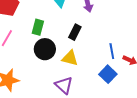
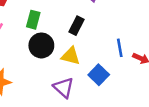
blue square: (108, 74) -> (99, 75), moved

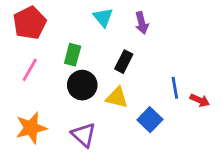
purple triangle: (64, 88) -> (84, 135), moved

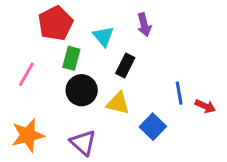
cyan triangle: (103, 17) -> (103, 36), moved
red pentagon: (30, 23) -> (55, 23), moved

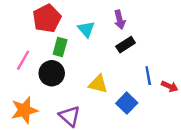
black rectangle: (125, 65) -> (126, 45), moved, turned 30
black circle: (82, 90) -> (52, 73), moved

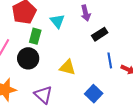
black rectangle: (126, 45) -> (100, 34), moved
blue square: (127, 103) -> (94, 94), moved

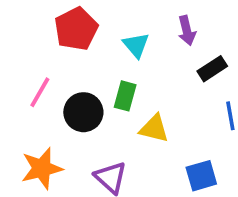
green rectangle: (35, 36) -> (125, 96), moved
blue square: (94, 94) -> (201, 176), turned 30

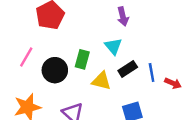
cyan triangle: (136, 45) -> (113, 46), moved
black rectangle: (212, 69) -> (128, 69), moved

